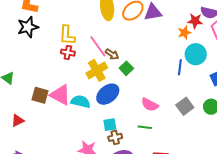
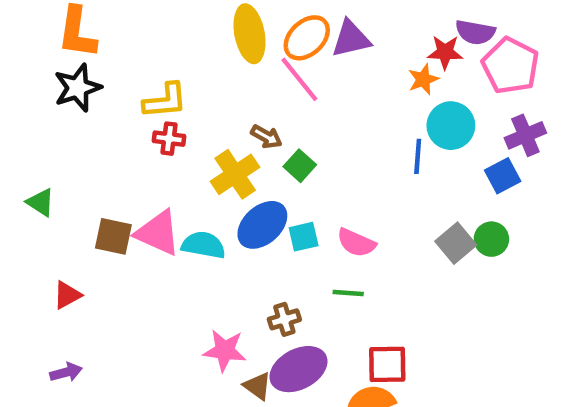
yellow L-shape: (67, 35) -> (165, 101), turned -95
pink line: (98, 46) -> (299, 79), moved
gray square: (185, 106) -> (456, 243), moved
cyan square: (110, 125) -> (304, 237), moved

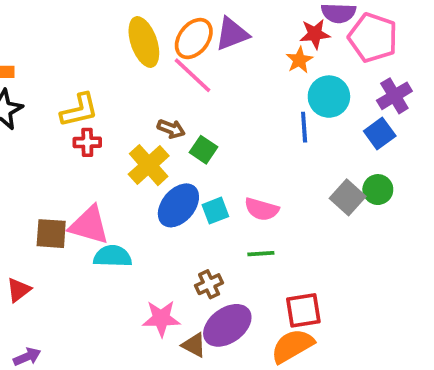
cyan semicircle: (203, 245) -> (113, 256), moved

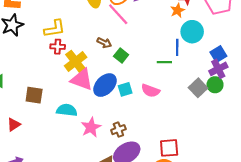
purple cross: (394, 96) -> (218, 69), moved
yellow cross: (149, 165) -> (76, 62), moved
pink triangle: (89, 225) -> (82, 80), moved
green line: (261, 254) -> (164, 62), moved
pink star: (161, 318) -> (91, 127), moved, turned -30

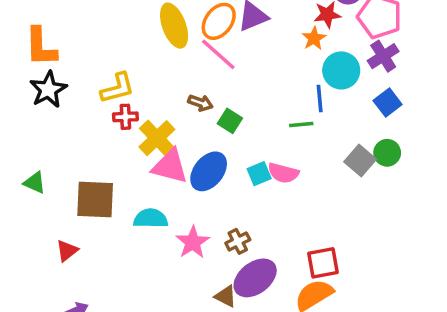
purple cross: (218, 69) -> (383, 56), moved
cyan square: (125, 89) -> (259, 174), moved
brown square: (34, 95) -> (95, 199), size x1.4

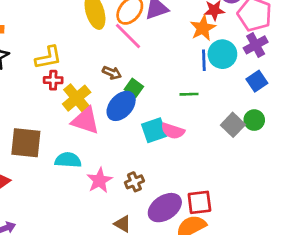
orange star: (314, 38) -> (203, 28), size x1.4
blue line: (320, 98) -> (204, 60), moved
blue ellipse: (209, 171) -> (121, 106), moved
cyan square: (259, 174) -> (154, 130), size x1.4
purple ellipse: (255, 278) -> (165, 208), moved

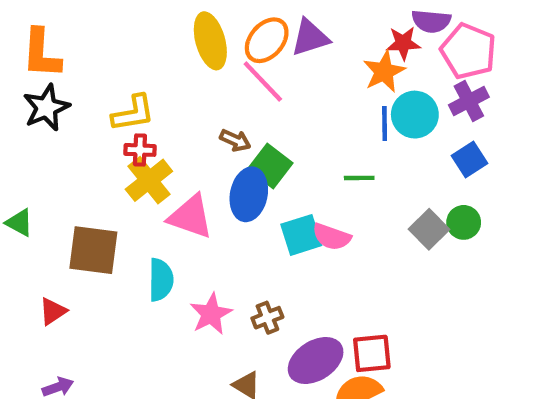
green square: (134, 88) -> (270, 166), size x1.4
yellow cross: (77, 98) -> (149, 180), moved
blue ellipse: (121, 106) -> (249, 194), turned -32
cyan semicircle: (68, 160) -> (161, 280), turned 85

